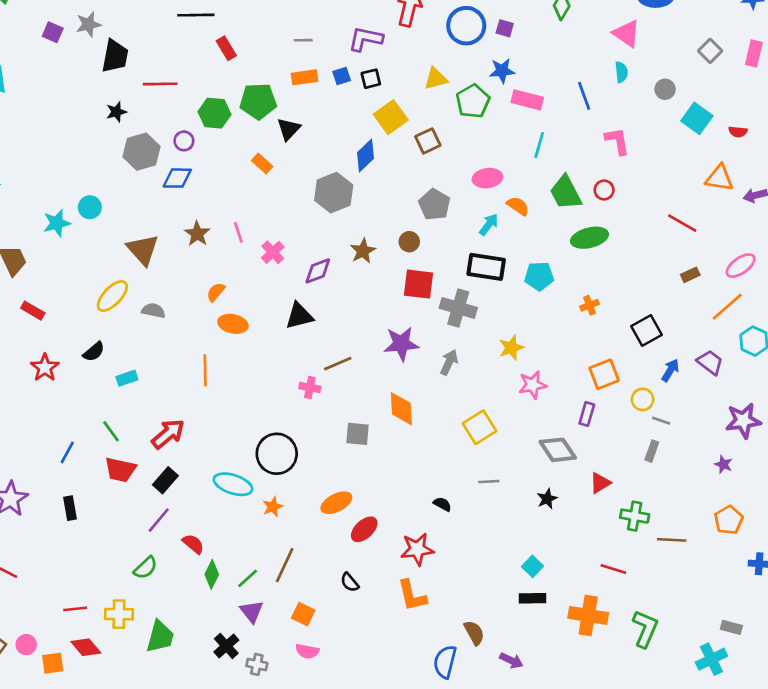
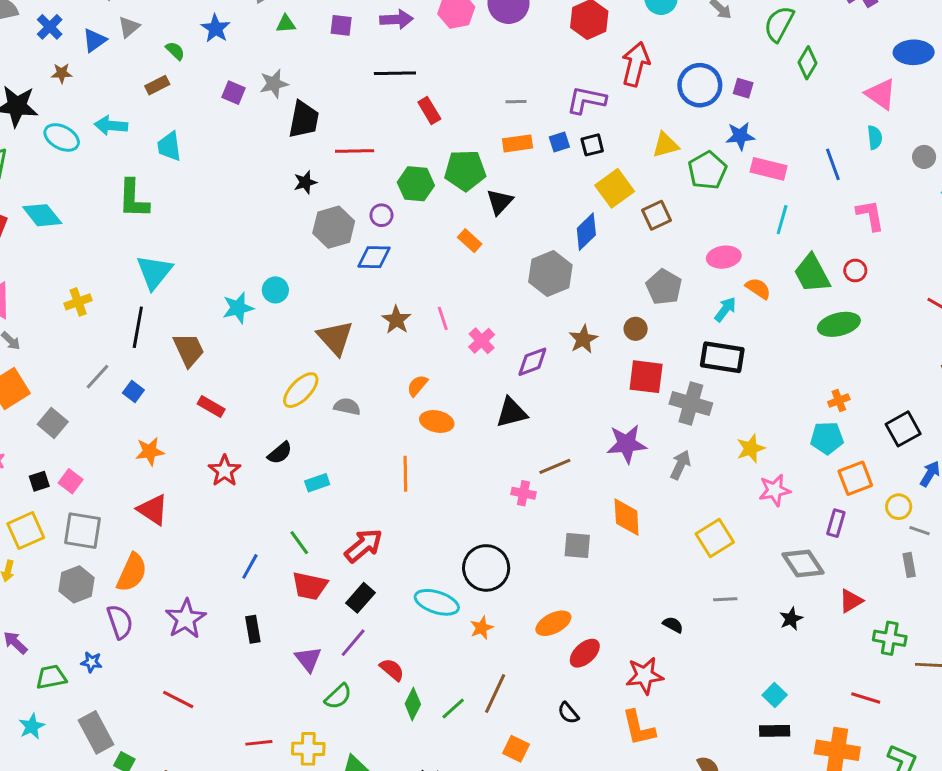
cyan pentagon: (539, 276) -> (827, 438), moved
gray rectangle: (652, 451) -> (909, 565), turned -30
purple triangle: (252, 611) -> (308, 659), moved

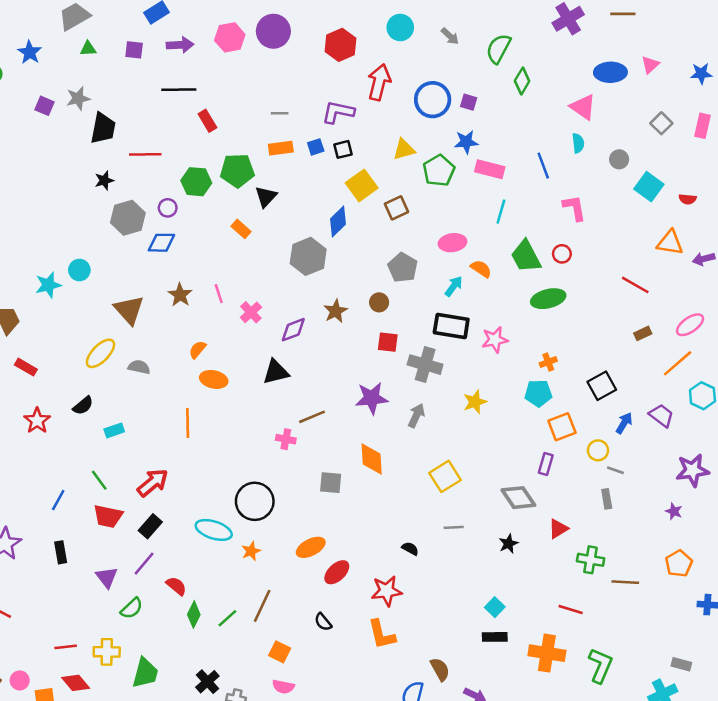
red square: (646, 377) -> (388, 342), size x0.7
pink star: (775, 490) -> (495, 340), moved

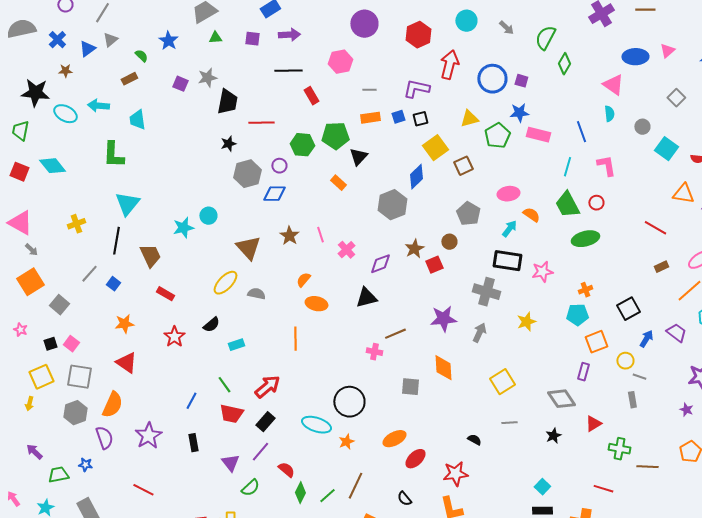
pink hexagon: (230, 37) -> (340, 62), moved
cyan line: (501, 212) -> (567, 167), moved
red square: (388, 342) -> (434, 265), moved, turned -30

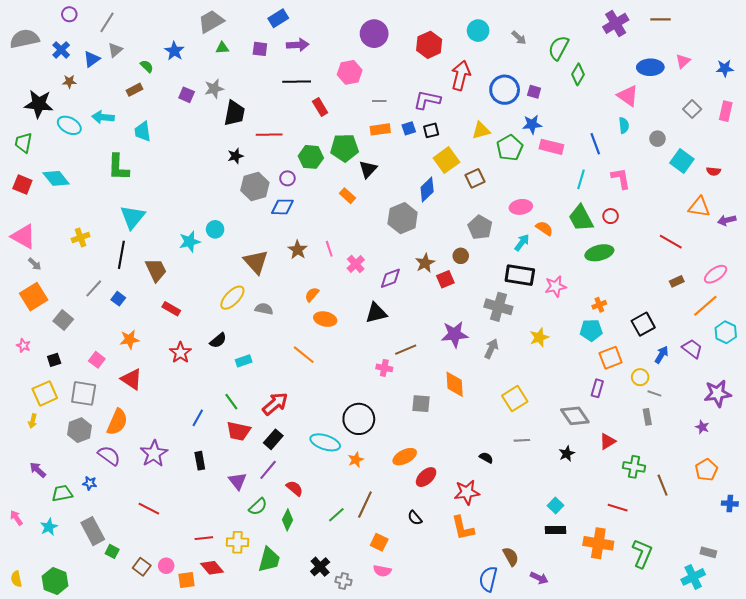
orange line: (295, 339) -> (304, 355), turned -50
pink square: (71, 344) -> (97, 360), moved
purple semicircle: (104, 438) -> (109, 456), turned -35
brown line: (647, 467) -> (663, 485), turned 65
green diamond: (300, 493) -> (287, 520), moved

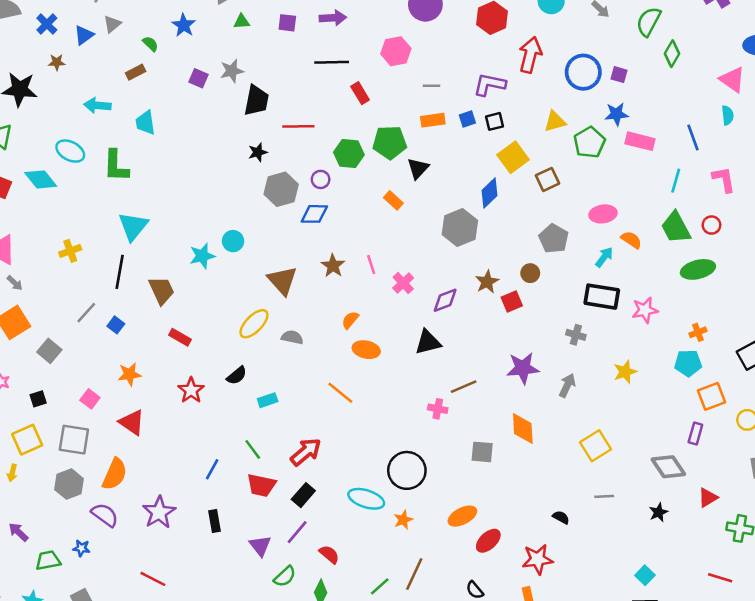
cyan ellipse: (69, 125) -> (70, 151), moved
gray cross: (498, 307) -> (576, 335), size x0.6

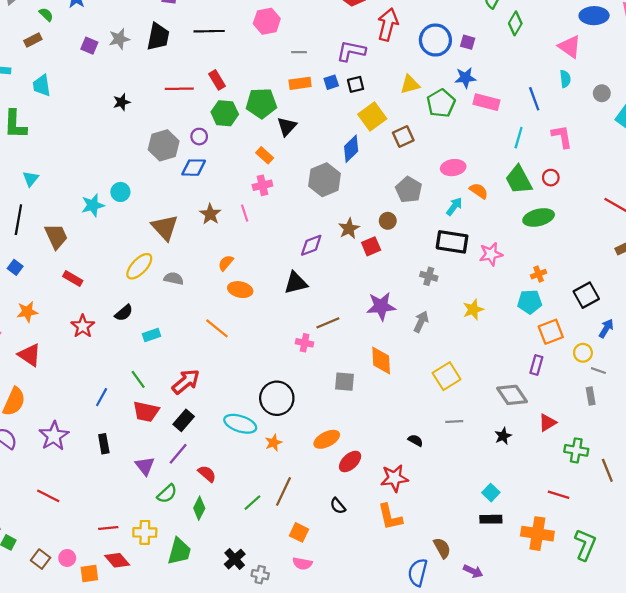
red rectangle: (360, 93) -> (217, 80), moved
black trapezoid: (256, 100) -> (158, 37), moved
black star: (258, 152) -> (122, 102), moved
cyan triangle: (133, 226) -> (31, 179), size x0.6
pink cross: (403, 283) -> (262, 185), moved, turned 30

